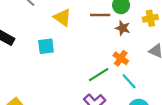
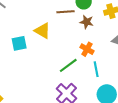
yellow triangle: (62, 17) -> (42, 31), moved
cyan line: (129, 81) -> (96, 69), turned 35

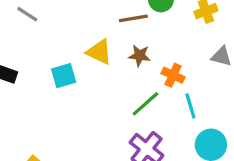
brown star: (87, 22) -> (139, 56), moved

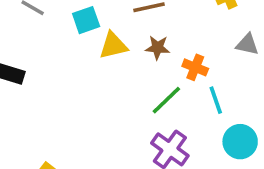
yellow triangle: (99, 52) -> (113, 46), turned -36
cyan square: (64, 76) -> (86, 20), moved

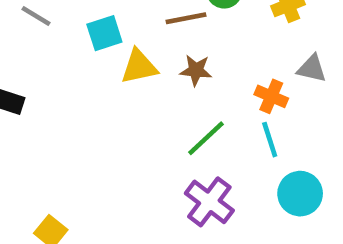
orange cross: (195, 67) -> (271, 96), moved

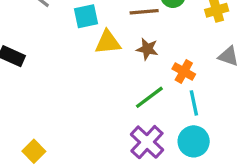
orange cross: (271, 96) -> (184, 72), moved
cyan circle: (300, 194) -> (194, 141), moved

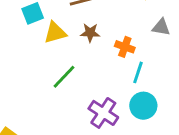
green line: (149, 97) -> (64, 77), moved
cyan line: (194, 103) -> (138, 72), turned 40

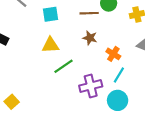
yellow triangle: (55, 33) -> (50, 45), moved
purple cross: (103, 113) -> (91, 86), moved, turned 30

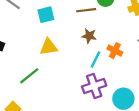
green line: (64, 66) -> (29, 76), moved
cyan line: (119, 75) -> (96, 59), moved

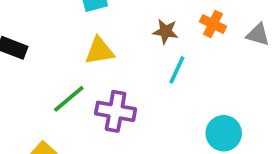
orange cross: (115, 51) -> (213, 24), moved
purple cross: (94, 86) -> (116, 111), moved, turned 30

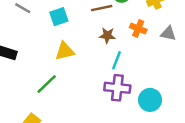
purple cross: (116, 111) -> (117, 88), moved

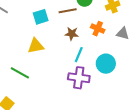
cyan square: (59, 17) -> (41, 17), moved
green line: (47, 84) -> (20, 73), turned 72
cyan circle: (150, 100) -> (106, 64), moved

